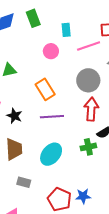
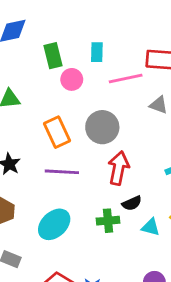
green rectangle: (33, 18) -> (53, 56), moved
gray circle: (88, 80) -> (102, 127), moved

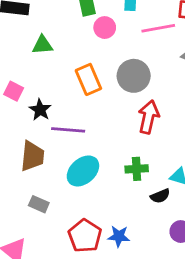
purple line: (62, 172) -> (68, 130), moved
black semicircle: (132, 203) -> (160, 196), moved

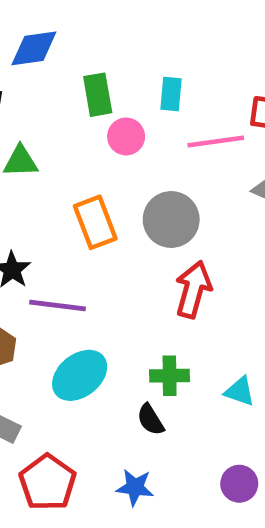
black semicircle: (160, 196) -> (151, 420), moved, turned 78
red pentagon: (85, 236) -> (48, 482), moved

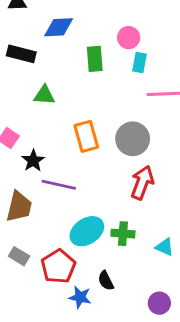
pink circle: (126, 136) -> (129, 38), moved
cyan ellipse: (80, 375) -> (87, 231), moved
black semicircle: (151, 420) -> (106, 281), moved
red pentagon: (48, 482) -> (58, 266), moved
blue star: (135, 487) -> (80, 297), moved

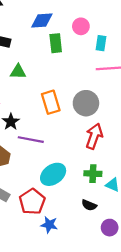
blue diamond: (59, 27) -> (42, 20), moved
cyan rectangle: (139, 63) -> (101, 43), moved
green cross: (123, 234) -> (93, 174), moved
black semicircle: (106, 281) -> (89, 205), moved, turned -40

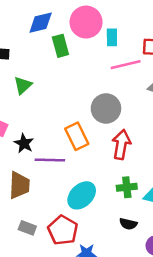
pink circle: (81, 26) -> (86, 22), size x1.6
green triangle: (18, 72) -> (23, 85), turned -35
orange rectangle: (51, 102) -> (77, 136), moved

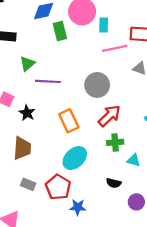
orange rectangle: (77, 136) -> (69, 121), moved
red arrow: (121, 145) -> (109, 116), turned 35
purple line: (50, 160) -> (48, 81), moved
green cross: (127, 187) -> (115, 142), moved

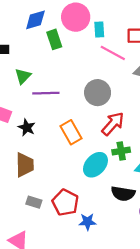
pink line: (115, 48) -> (113, 53), turned 45
cyan ellipse: (75, 158) -> (95, 165), moved
black semicircle: (114, 183) -> (123, 194), size x1.5

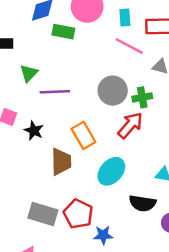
cyan rectangle: (99, 29) -> (125, 17), moved
green rectangle: (54, 39) -> (63, 32), turned -60
green cross: (121, 151) -> (142, 97), moved
brown trapezoid: (25, 165) -> (61, 162), moved
gray rectangle: (34, 202) -> (43, 214), size x1.6

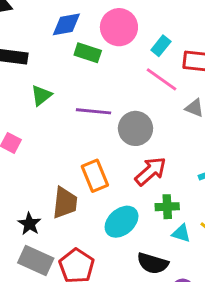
cyan rectangle: (125, 17) -> (161, 46), turned 36
purple line: (55, 92) -> (94, 111), moved
green cross: (142, 97) -> (167, 207), moved
black star: (34, 131) -> (29, 224), moved

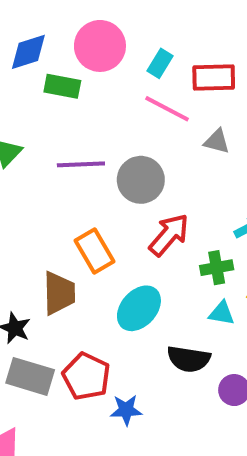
green cross: (167, 207) -> (217, 268), moved

